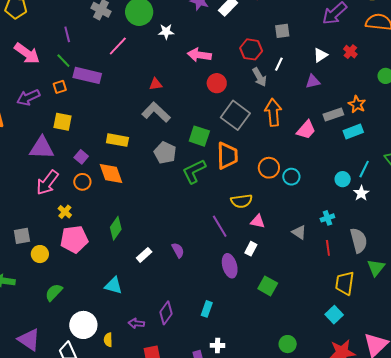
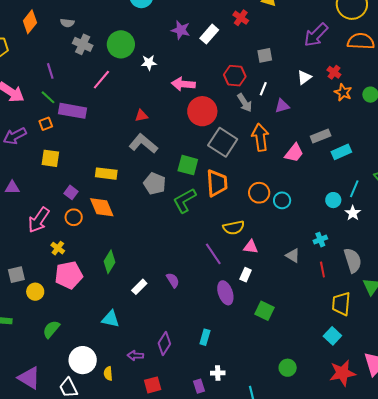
purple triangle: (313, 81) -> (282, 106), moved
red circle: (217, 83) -> (202, 111), size x1.5
orange star: (357, 104) -> (343, 92), moved
purple triangle: (42, 148) -> (12, 188), moved, size x0.6

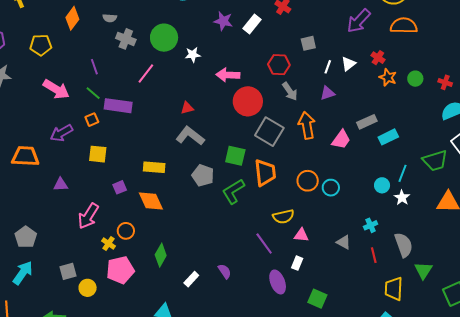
white line: (263, 89) -> (328, 67), moved
purple square: (71, 192) -> (120, 187), turned 32
orange circle: (74, 217) -> (126, 231), moved

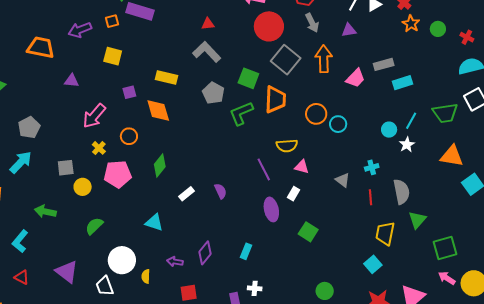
yellow cross: (108, 243) -> (99, 148), moved

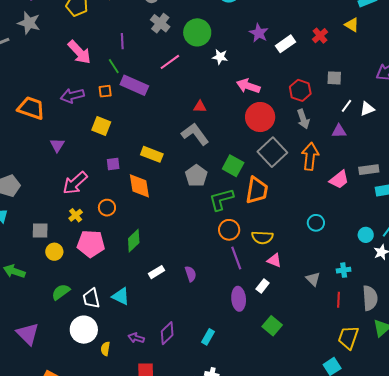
purple triangle: (71, 81) -> (57, 145), turned 49
orange circle: (316, 114) -> (229, 230), moved
white trapezoid: (105, 286) -> (91, 298), moved

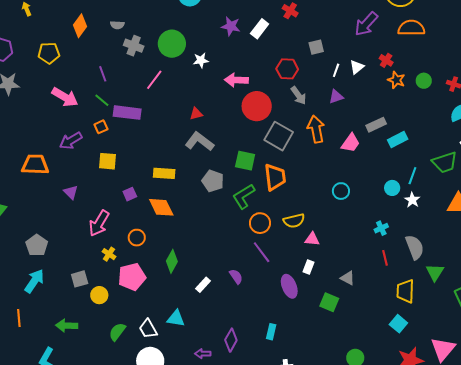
purple line: (236, 258) -> (262, 252), moved
gray triangle: (313, 279) -> (348, 278), moved

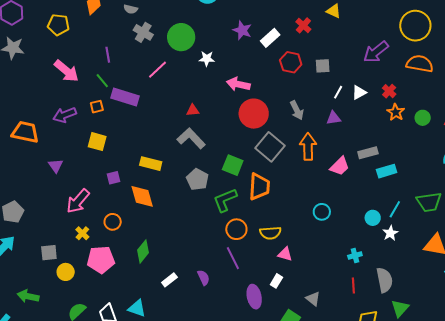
red hexagon: (287, 69) -> (291, 62), moved

